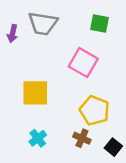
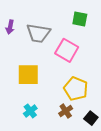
gray trapezoid: (43, 24) -> (38, 33), moved
brown cross: (82, 138) -> (66, 111), turned 32

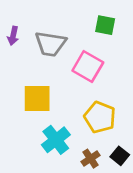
cyan cross: (30, 111) -> (56, 140), moved, size x1.5
brown cross: (66, 111) -> (91, 159), moved

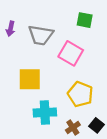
cyan cross: (56, 140) -> (45, 112), turned 35

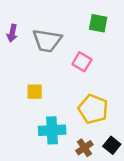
pink square: (71, 53) -> (82, 62), size x0.7
yellow square: (30, 79) -> (35, 92), size x0.6

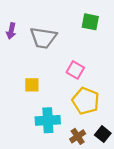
pink square: (82, 62) -> (75, 70), moved

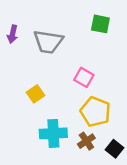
yellow square: (32, 85) -> (35, 94), turned -35
brown cross: (78, 136) -> (86, 141), moved

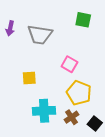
yellow square: (35, 94) -> (29, 78), turned 32

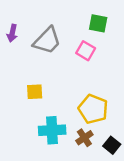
gray trapezoid: (40, 35) -> (47, 41), turned -55
pink square: (69, 64) -> (86, 51), moved

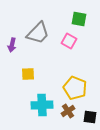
purple arrow: (12, 33) -> (12, 45), moved
black square: (112, 145) -> (90, 117), turned -32

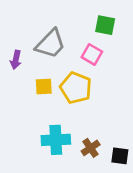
yellow square: (28, 74) -> (44, 86), moved
yellow pentagon: (75, 88) -> (76, 88), moved

